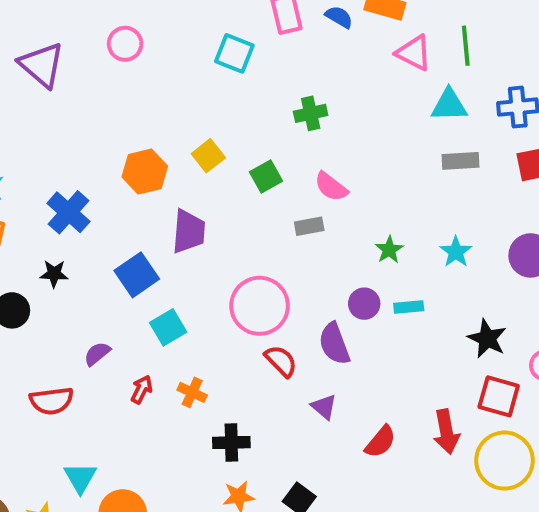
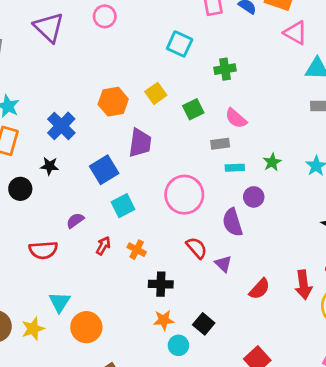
cyan square: (234, 53) -> (180, 44), moved
cyan rectangle: (409, 307) -> (235, 168), moved
red semicircle: (281, 361) -> (197, 248), moved

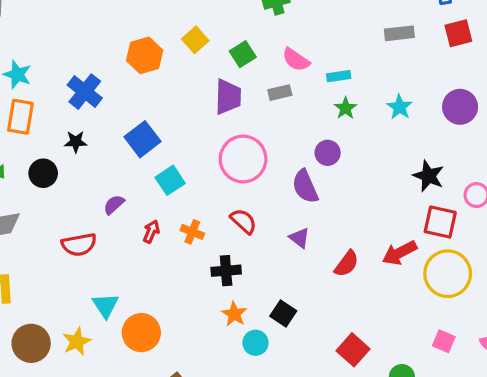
purple trapezoid: (140, 143) -> (228, 97), moved
cyan rectangle: (235, 168) -> (339, 76), moved
red semicircle: (197, 248) -> (243, 221), moved
red arrow: (303, 285) -> (399, 253), turned 76
orange star: (164, 320) -> (234, 314), turned -30

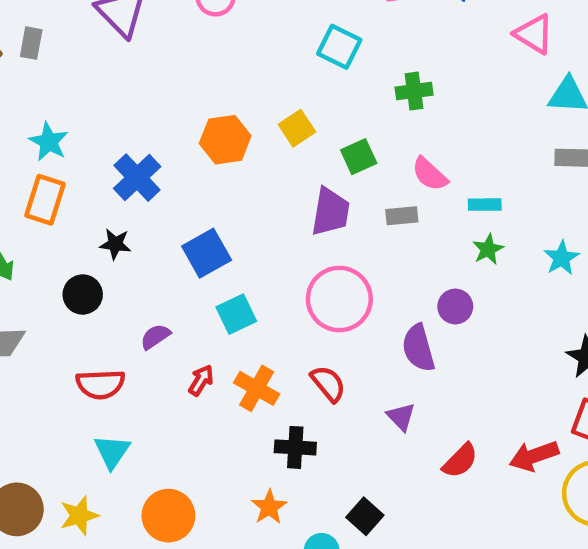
black circle: (43, 173) -> (83, 295), moved
orange cross: (192, 232) -> (257, 388), size x1.4
cyan triangle: (105, 305) -> (112, 452), moved
orange star: (234, 314) -> (269, 507), moved

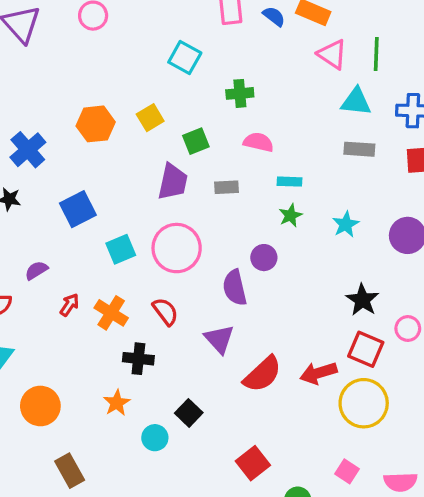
pink semicircle: (430, 174) -> (258, 142), moved, turned 148
cyan square: (236, 314) -> (121, 249), moved
purple triangle: (401, 417) -> (219, 339), size x1.4
red semicircle: (460, 461) -> (263, 374), size x1.4

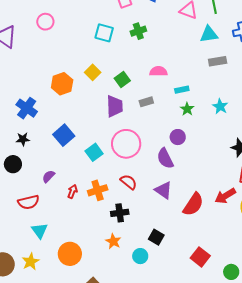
green cross: (240, 93) -> (138, 31), moved
orange cross: (111, 313) -> (98, 190), turned -36

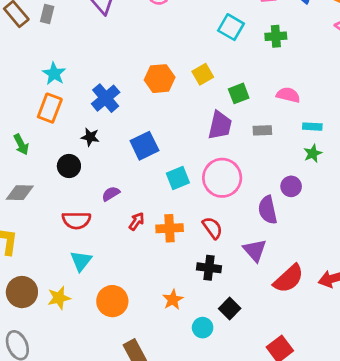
black cross: (120, 213) -> (209, 268), moved

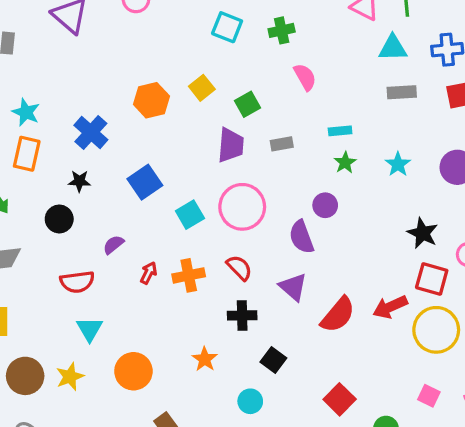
pink semicircle: (288, 95) -> (305, 77), moved, turned 55
cyan circle: (203, 328) -> (250, 401), moved

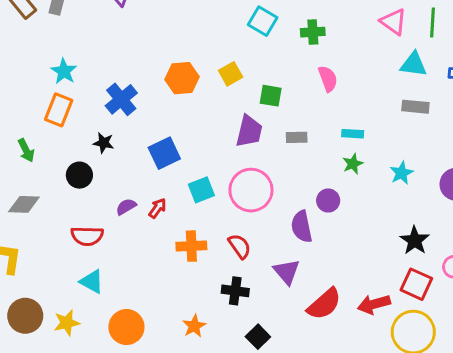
green square: (247, 104) -> (271, 96), turned 30
red arrow: (149, 273) -> (157, 208), moved
cyan triangle: (90, 329) -> (92, 282), turned -40

